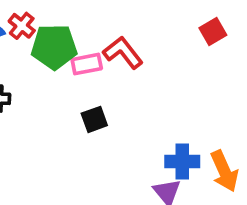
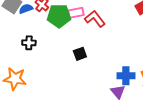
pink rectangle: (87, 64) -> (76, 13), moved

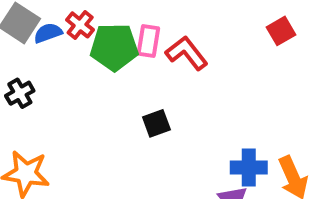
pink rectangle: (76, 13) -> (148, 41), turned -70
black cross: (29, 43) -> (20, 93), moved, turned -32

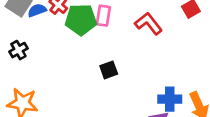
red L-shape: (187, 53) -> (149, 24), moved

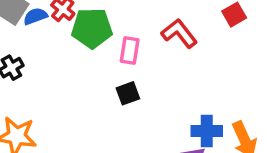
pink rectangle: (103, 16) -> (130, 50), moved

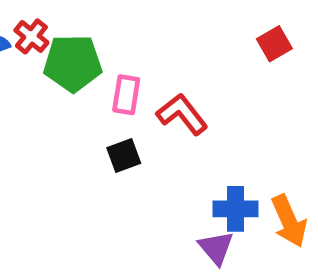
red L-shape: (179, 33) -> (182, 114), moved

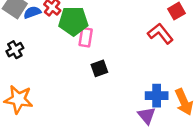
pink rectangle: (126, 95) -> (86, 37), moved
red L-shape: (182, 114) -> (160, 33), moved

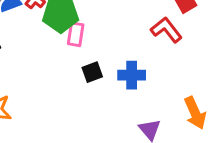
blue cross: (157, 96) -> (132, 75), moved

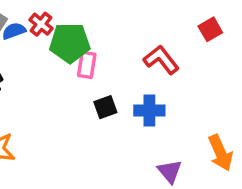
red L-shape: (166, 30) -> (161, 60), moved

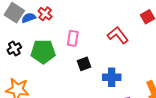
green pentagon: (70, 43) -> (43, 52), moved
blue cross: (149, 111) -> (112, 77), moved

